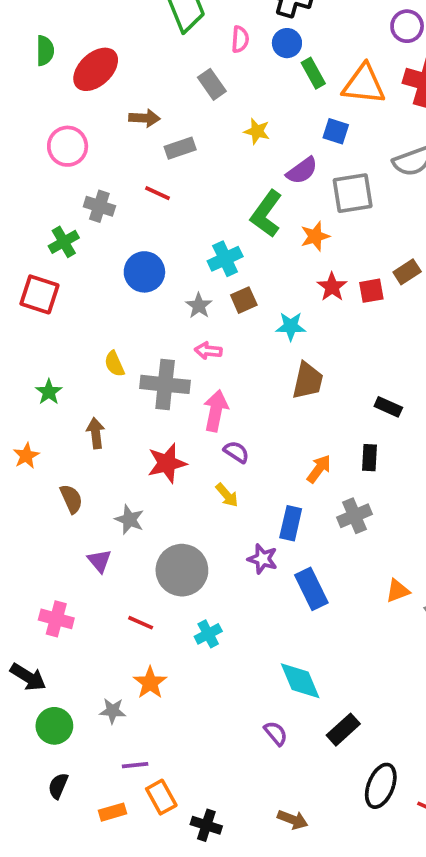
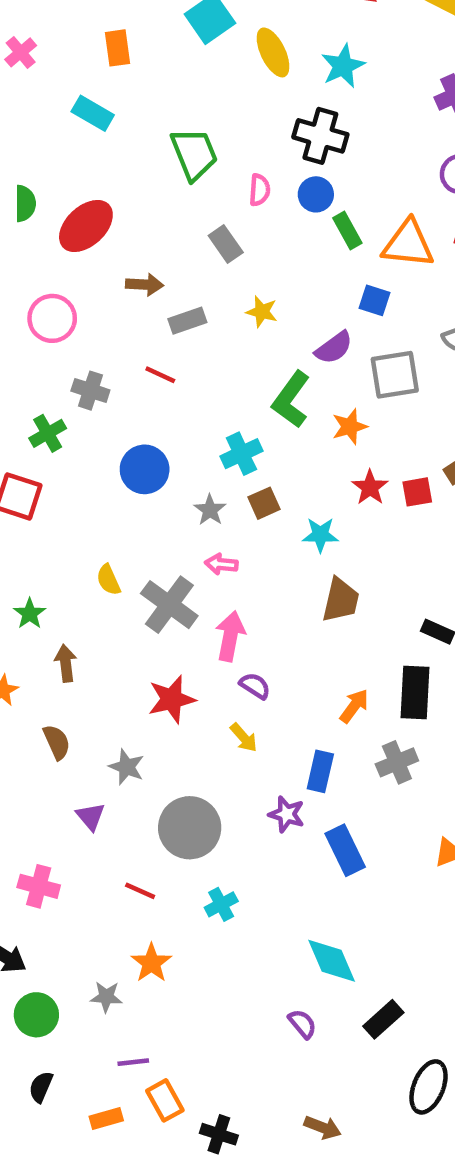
yellow star: (257, 131) -> (262, 312), moved
gray cross: (165, 384) -> (169, 605), turned 30
brown arrow: (96, 433) -> (66, 663), moved
black rectangle: (370, 458) -> (415, 693), size x1.6

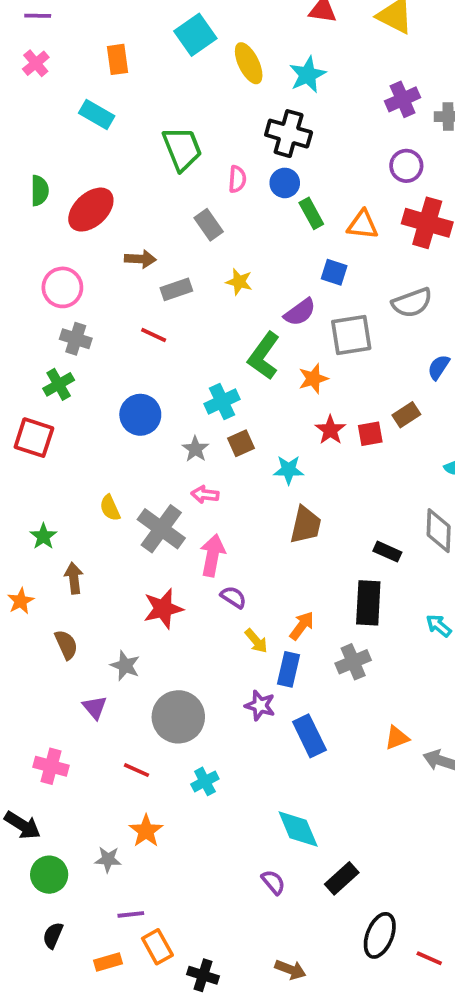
orange triangle: (408, 244) -> (363, 225), size x0.7
gray cross: (90, 391) -> (76, 339), moved
orange arrow: (354, 706) -> (302, 626), moved
yellow arrow: (244, 738) -> (256, 641), moved

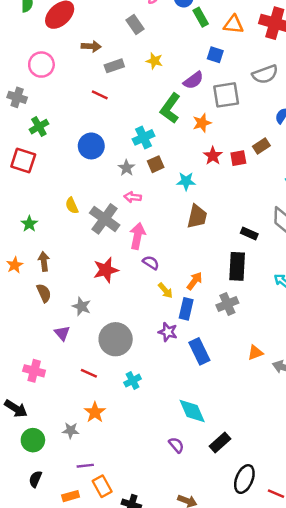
gray cross: (76, 339) -> (17, 97), moved
brown arrow: (74, 578) -> (44, 261), moved

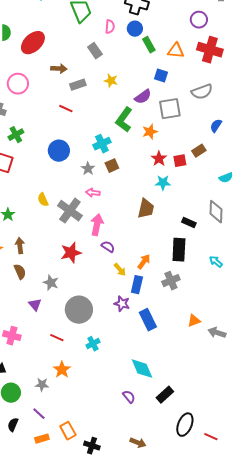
cyan star: (186, 181) -> (163, 183), moved
purple line: (85, 466) -> (39, 414), moved, turned 48

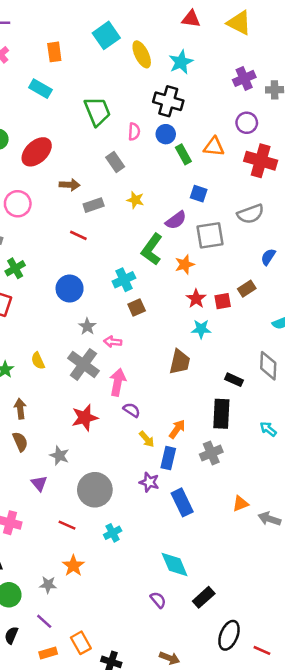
orange triangle: (176, 51) -> (214, 147), moved
gray star: (88, 169) -> (87, 326), moved
yellow semicircle: (43, 200) -> (38, 361), moved

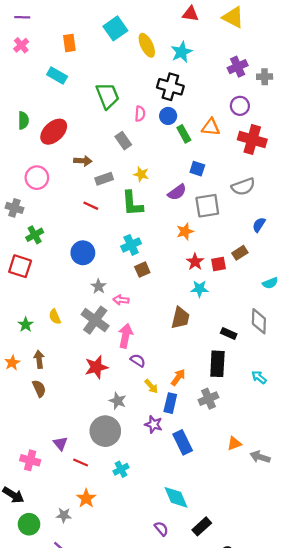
green L-shape: (152, 249) -> (132, 203), moved, turned -40
gray star: (59, 456) -> (118, 401), moved
purple triangle: (39, 483) -> (60, 443), moved

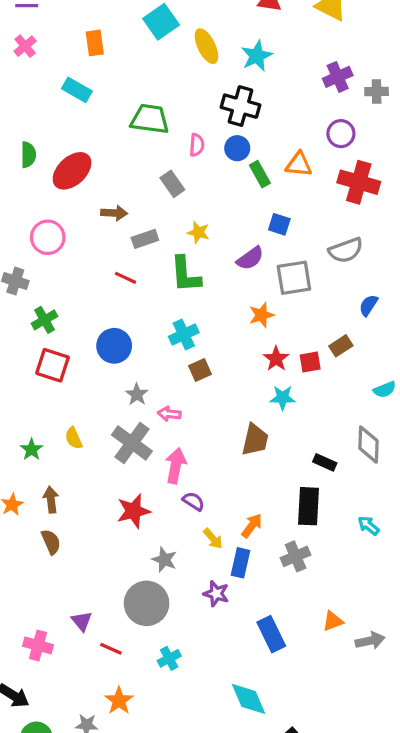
green trapezoid: (108, 96) -> (150, 119), turned -60
red square: (20, 266) -> (53, 365), moved
blue rectangle: (183, 442) -> (271, 634), moved
gray arrow: (260, 457) -> (370, 641), turned 150

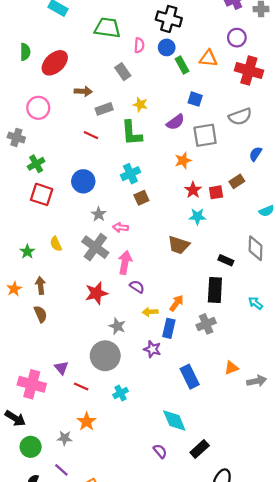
brown trapezoid: (255, 440) -> (179, 245), turned 95
yellow arrow: (213, 539) -> (150, 312), turned 128
pink cross: (38, 645) -> (32, 384), size x1.4

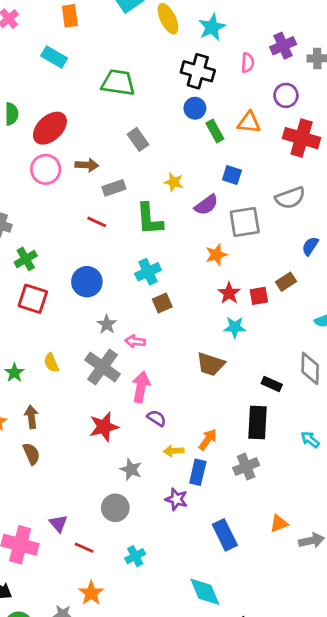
pink semicircle: (139, 45) -> (248, 63), moved
yellow star: (140, 105) -> (174, 182), moved
pink circle: (38, 108) -> (46, 169), moved
gray circle: (105, 356) -> (115, 508), size x0.7

